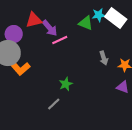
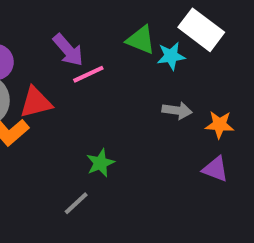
cyan star: (99, 15) -> (171, 56), moved
red triangle: (34, 20) -> (36, 102), moved
gray arrow: (104, 58) -> (177, 110), turned -64

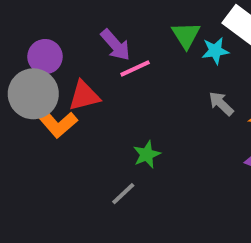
green triangle: (141, 40) -> (186, 35), turned 36
gray arrow: (177, 110) -> (221, 104), turned -144

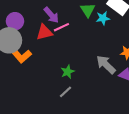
red triangle: (84, 96) -> (44, 32), moved
gray arrow: (221, 104) -> (106, 65), moved, size x1.5
gray line: (123, 194) -> (66, 92), moved

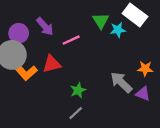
purple arrow: (51, 15) -> (45, 26), moved
red triangle: (44, 32) -> (52, 64), moved

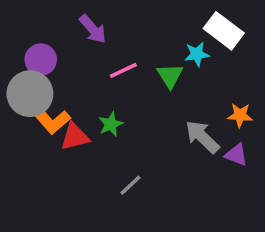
green triangle: (101, 21) -> (170, 76), moved
purple arrow: (45, 26) -> (93, 29), moved
red triangle: (52, 64) -> (75, 137), moved
green star: (78, 90) -> (111, 124), moved

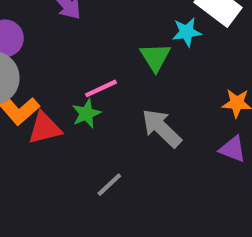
pink line: (123, 70) -> (101, 88), moved
gray arrow: (202, 137) -> (162, 128), moved

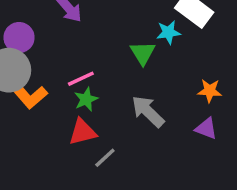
pink line: (101, 88) -> (81, 79), moved
red triangle: (45, 128) -> (83, 132), moved

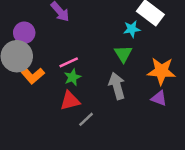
green triangle: (143, 53) -> (123, 54), moved
orange star: (210, 91) -> (161, 71), size x1.6
gray arrow: (148, 111) -> (117, 86), turned 30

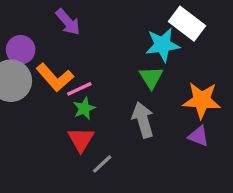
cyan star: (132, 29) -> (163, 45), size x1.5
orange L-shape: (30, 74) -> (55, 77), moved
red triangle: (70, 101) -> (81, 139), turned -45

